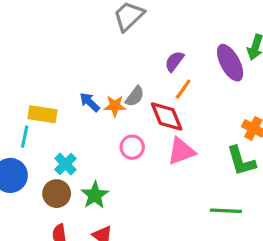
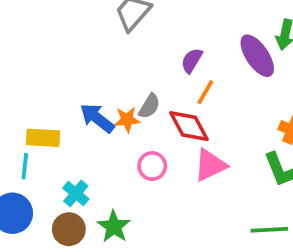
blue arrow: (90, 102) -> (97, 118), size x1.4

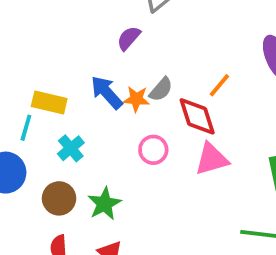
purple semicircle: (192, 60) -> (129, 38), moved
cyan cross: (76, 193) -> (71, 148), moved

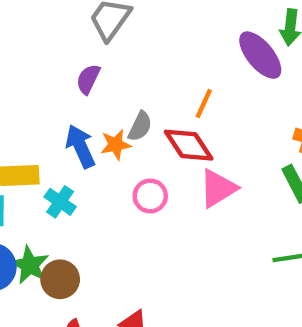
blue arrow: (107, 92) -> (80, 146), turned 33
cyan cross: (71, 148) -> (60, 202), moved
green star: (104, 204) -> (30, 265), moved

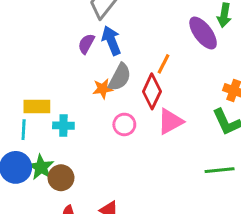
gray semicircle: (140, 126) -> (120, 77), size x1.4
red diamond: (189, 145) -> (152, 91), turned 56
blue arrow: (80, 146) -> (111, 41), moved
cyan cross: (60, 202) -> (63, 126), turned -36

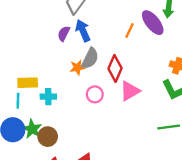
orange line: (163, 64) -> (130, 31), moved

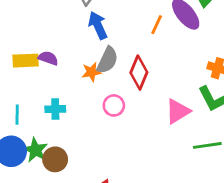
purple semicircle: (64, 34) -> (48, 58), moved, turned 84
yellow rectangle: (28, 83) -> (26, 61), moved
pink triangle: (130, 91) -> (178, 111), moved

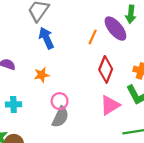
gray semicircle: (107, 60) -> (60, 117), moved
red diamond: (139, 73) -> (106, 69), moved

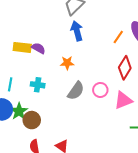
pink circle: (60, 101) -> (100, 90), moved
gray semicircle: (60, 117) -> (76, 91), moved

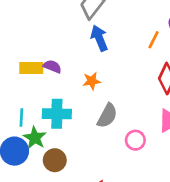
cyan cross: (38, 85) -> (57, 114), size x1.5
pink circle: (100, 90) -> (135, 140), moved
green star: (19, 111) -> (35, 138), moved

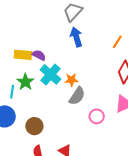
orange star: (92, 81) -> (71, 80), moved
cyan cross: (57, 114) -> (51, 74), moved, turned 35
green star: (35, 138) -> (25, 82), moved

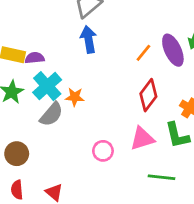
purple semicircle: (39, 55) -> (35, 58), turned -40
gray semicircle: (77, 96) -> (51, 114), moved

